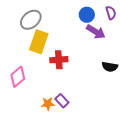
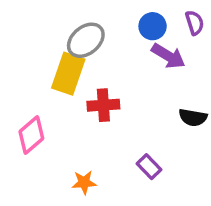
gray ellipse: (31, 20) -> (86, 40), moved
purple rectangle: (62, 101) -> (149, 167), moved

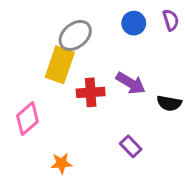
purple arrow: (168, 56) -> (131, 83), moved
orange star: (84, 182) -> (61, 163), moved

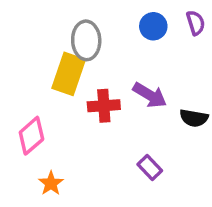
gray ellipse: (75, 35) -> (86, 40), turned -52
orange star: (61, 163) -> (51, 183), moved, turned -30

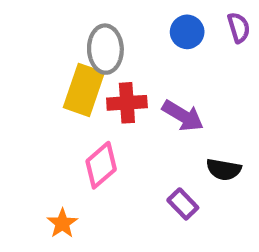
red cross: (104, 106) -> (127, 103), moved
black semicircle: (194, 118) -> (224, 170), moved
pink diamond: (31, 136) -> (101, 165), moved

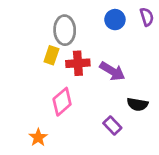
yellow rectangle: (84, 90) -> (51, 55), size x0.6

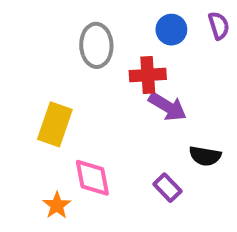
yellow rectangle: (51, 55) -> (55, 124), moved, size x1.5
red cross: (78, 63) -> (148, 75), moved
pink diamond: (62, 102) -> (92, 178), moved, turned -60

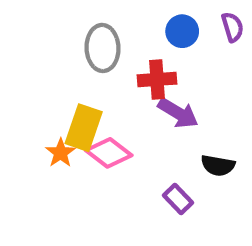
yellow rectangle: (55, 124) -> (84, 128), moved
pink diamond: (92, 178) -> (109, 153), moved, turned -42
orange star: (57, 205) -> (61, 153), moved

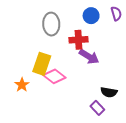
orange star: (61, 153) -> (22, 85), moved
black semicircle: (218, 165) -> (109, 92), moved
purple rectangle: (178, 199) -> (97, 108), moved

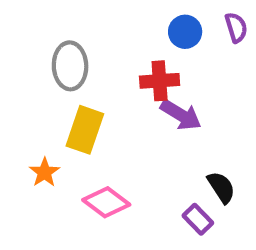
gray ellipse: (51, 24) -> (70, 66), moved
pink diamond: (54, 76) -> (106, 202), moved
black semicircle: (109, 92) -> (221, 187), turned -133

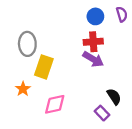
gray ellipse: (70, 66) -> (27, 44), moved
red cross: (160, 81) -> (93, 42), moved
pink diamond: (106, 202) -> (55, 104), turned -50

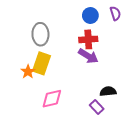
gray ellipse: (27, 44) -> (40, 34), moved
orange star: (23, 89) -> (28, 72), moved
black semicircle: (114, 97) -> (108, 91), turned -63

